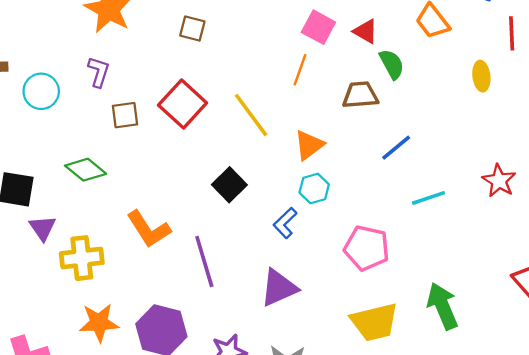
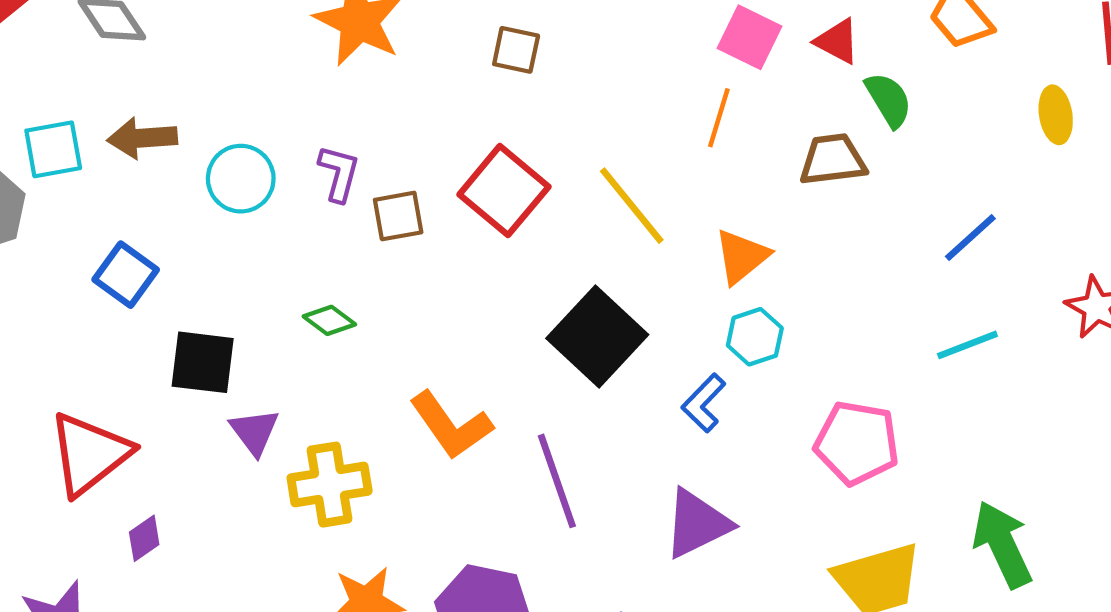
purple L-shape: (99, 72) -> (339, 173), moved
blue line: (396, 148) -> (970, 238), moved
green diamond: (86, 170) -> (329, 320), size x0.7
black square: (229, 185) -> (597, 337), size x1.5

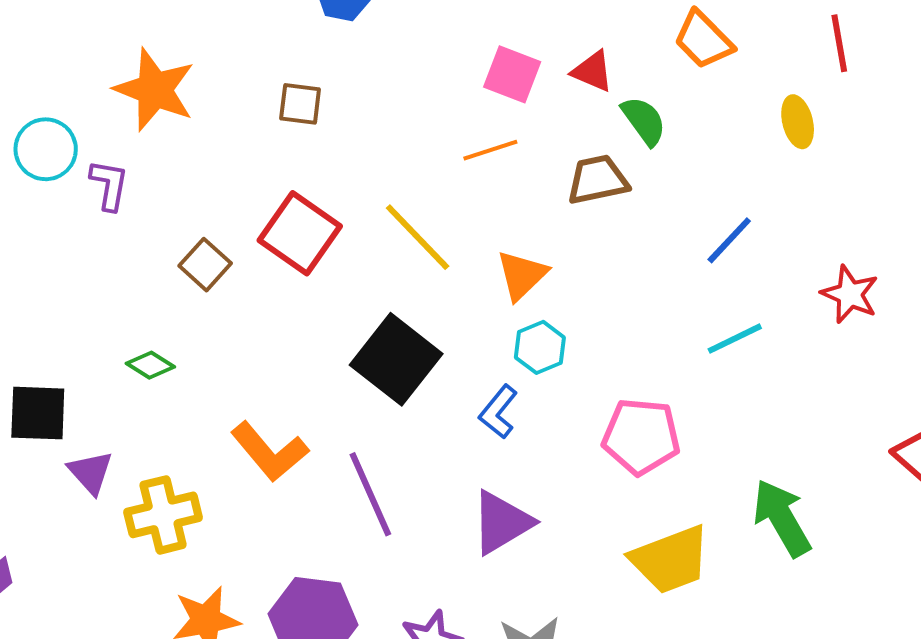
orange line: (719, 118) -> (490, 150), turned 60
purple L-shape: (339, 173) -> (109, 185), moved
cyan circle: (241, 179) -> (46, 149), moved
brown square: (398, 216) -> (205, 265), turned -33

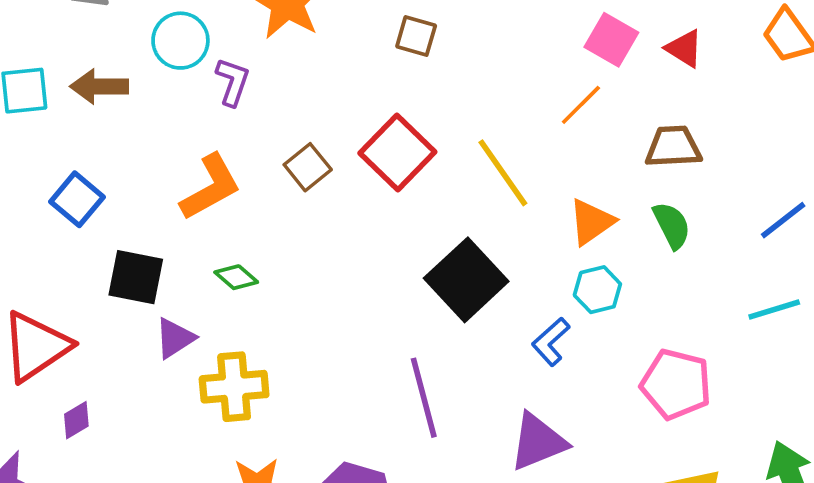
green semicircle: (644, 121) -> (672, 225), moved
orange line: (490, 150) -> (581, 105), turned -36
green diamond: (150, 365) -> (236, 277), moved
orange L-shape: (269, 452) -> (211, 187), moved, turned -88
purple triangle: (90, 472) -> (175, 338), turned 30

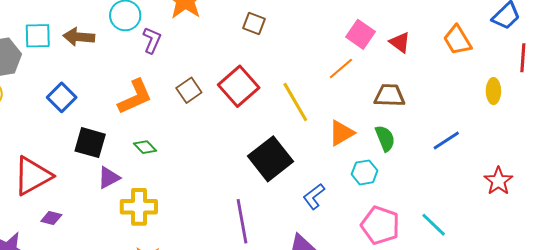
cyan hexagon: (597, 290) -> (365, 172), moved
cyan line: (774, 309) -> (434, 225), moved, turned 56
purple diamond: (76, 420) -> (51, 218), turned 40

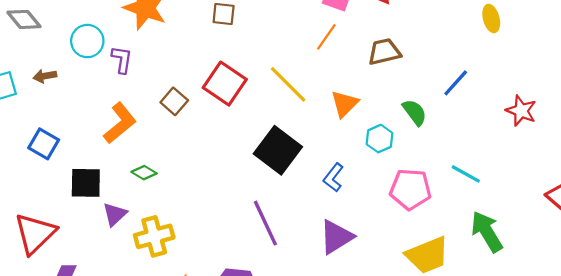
brown arrow: (79, 37) -> (45, 76), size x0.7
green semicircle: (385, 138) -> (415, 112), moved

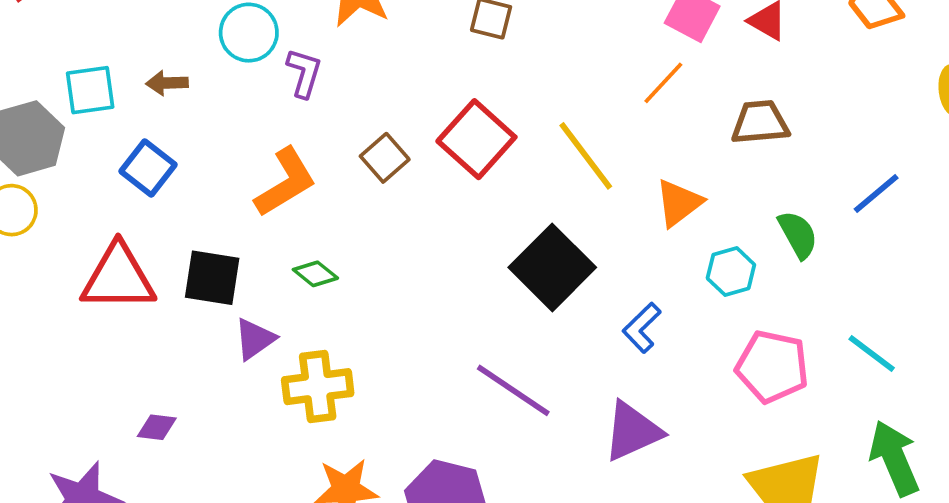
blue square: (44, 144) -> (148, 168), moved
purple line: (265, 223) -> (513, 390), turned -39
red triangle: (35, 233) -> (118, 278), moved, turned 36

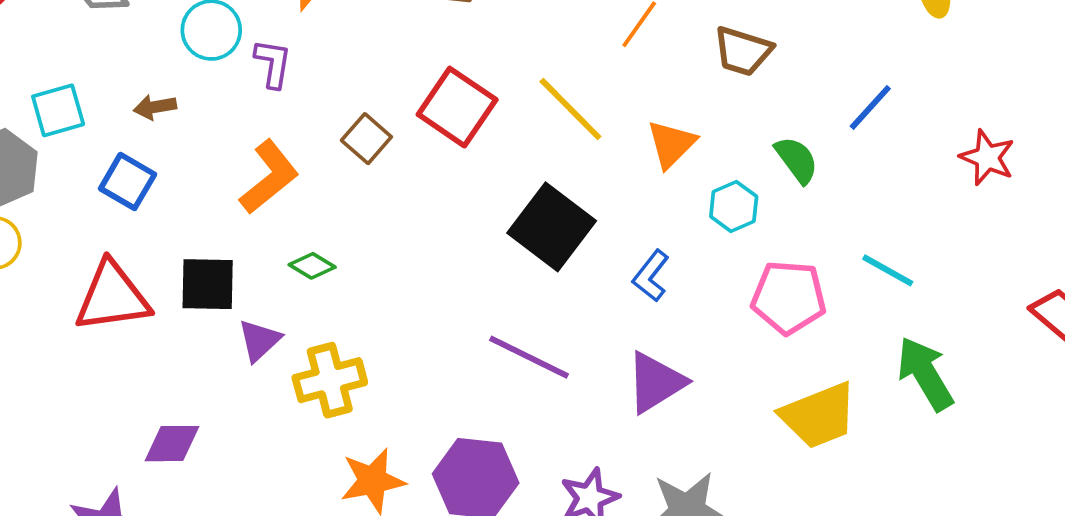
brown arrow: (167, 83) -> (155, 107), moved
brown trapezoid: (760, 122) -> (743, 51), turned -150
purple diamond: (157, 427) -> (172, 444), size x1.4

